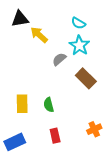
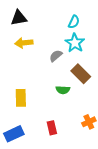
cyan semicircle: (78, 23) -> (74, 22), turned -96
yellow arrow: (39, 35) -> (24, 43), moved, turned -48
green semicircle: (49, 105) -> (63, 90), moved, turned -72

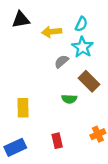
yellow arrow: (24, 43) -> (52, 32), moved

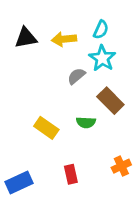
black triangle: (21, 20) -> (26, 38), moved
yellow rectangle: (23, 108) -> (46, 128), moved, turned -54

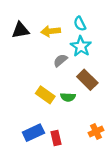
cyan semicircle: (101, 30) -> (80, 24), turned 128
yellow rectangle: (46, 128) -> (45, 95), moved
blue rectangle: (19, 182) -> (33, 133), moved

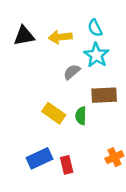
brown rectangle: (87, 80) -> (104, 95), turned -48
green semicircle: (68, 97) -> (81, 116), turned 88

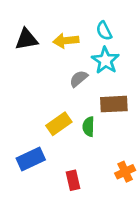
yellow rectangle: (54, 113) -> (59, 124), turned -70
blue rectangle: (40, 158) -> (31, 159), moved

